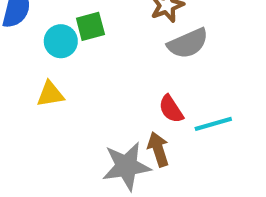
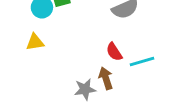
gray star: (126, 166) -> (85, 89), size x0.7

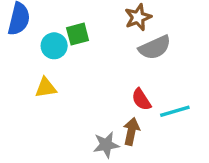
brown arrow: (106, 78) -> (131, 131), turned 30

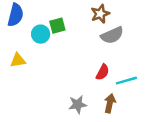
yellow triangle: (46, 88) -> (18, 60), moved
red semicircle: (141, 99) -> (103, 72), turned -119
brown arrow: (131, 131) -> (110, 103), moved

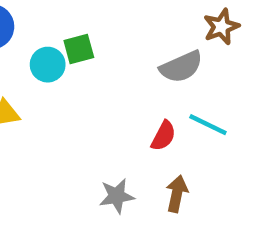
brown star: (100, 14) -> (221, 27), moved
cyan line: (126, 81) -> (208, 125), moved, turned 42

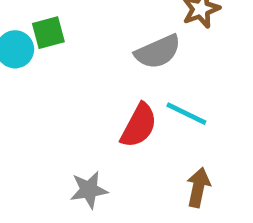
red semicircle: (163, 136) -> (139, 125), size x1.4
brown arrow: (177, 194) -> (198, 187), moved

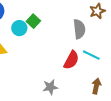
green square: (48, 33) -> (33, 21), turned -32
gray semicircle: (158, 52) -> (79, 29), turned -72

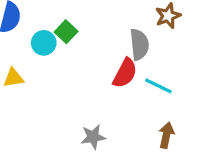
red semicircle: (71, 60) -> (125, 73), moved

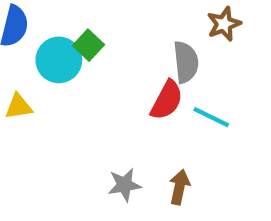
cyan circle: (44, 43) -> (59, 60), size x1.4
brown arrow: (166, 135) -> (179, 187), moved

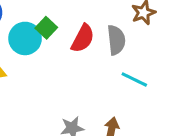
red semicircle: (167, 100) -> (83, 38), moved

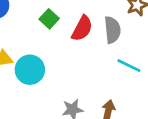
cyan circle: (25, 38) -> (30, 70), moved

